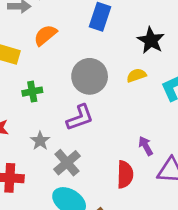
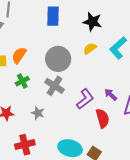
orange semicircle: (45, 35) -> (19, 55), moved
purple L-shape: (80, 118) -> (85, 99), moved
gray cross: (67, 163) -> (55, 86), moved

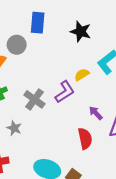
yellow semicircle: (90, 49) -> (82, 75), moved
gray circle: (58, 59) -> (17, 45), moved, size x0.7
purple L-shape: (85, 99) -> (65, 92), moved

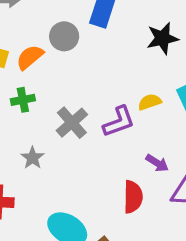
black star: (81, 31) -> (162, 38), turned 30
purple arrow: (96, 113) -> (157, 163), turned 152

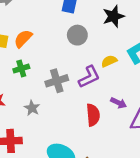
gray circle: (64, 36) -> (77, 35), moved
gray cross: (72, 123) -> (57, 81), turned 30
red semicircle: (133, 197) -> (93, 115), moved

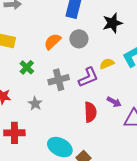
orange semicircle: (23, 39) -> (52, 42), moved
green cross: (21, 69) -> (27, 67), turned -32

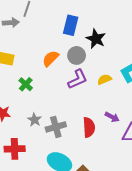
black star: (112, 23) -> (96, 39), moved, turned -30
purple L-shape: (88, 77) -> (78, 79), moved
gray cross: (59, 80) -> (56, 127), moved

